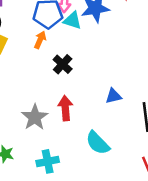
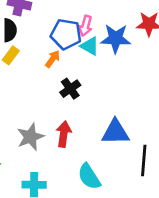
blue triangle: (113, 96) -> (115, 132), size x1.6

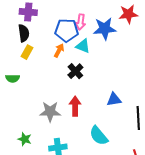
cyan triangle: (90, 46) -> (83, 46), moved
blue triangle: (115, 132) -> (114, 99), size x0.7
gray star: (30, 137) -> (50, 112), turned 30

